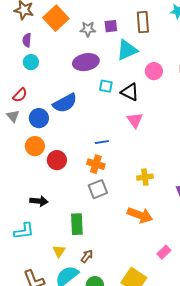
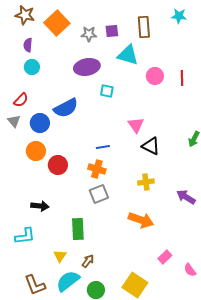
cyan triangle: (127, 50) -> (128, 55), turned 40
black triangle: (130, 92) -> (151, 146), moved

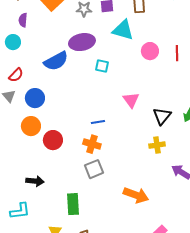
cyan circle: (32, 67) -> (13, 42), moved
blue semicircle: (66, 108) -> (56, 61), moved
black triangle: (151, 146) -> (162, 116), moved, turned 42
yellow cross: (146, 182) -> (157, 145), moved

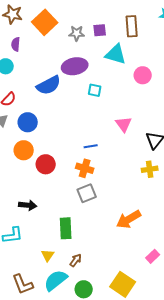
orange arrow: (136, 195) -> (129, 219), turned 130

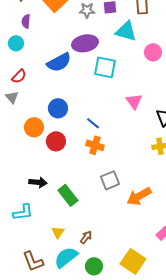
cyan square: (95, 90) -> (105, 67), size x1.6
blue circle: (28, 122) -> (58, 108), moved
blue line: (91, 146) -> (93, 123), moved, turned 48
gray square: (87, 193) -> (110, 180), moved
green rectangle: (66, 228) -> (68, 195), moved, turned -35

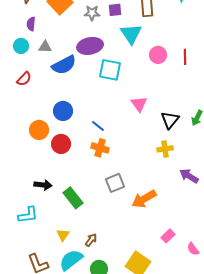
cyan triangle: (126, 31) -> (131, 34), turned 40
gray triangle: (12, 97) -> (45, 47), moved, turned -48

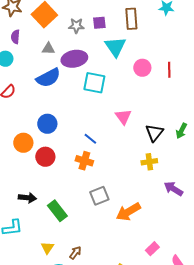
gray triangle: (45, 47) -> (48, 49), moved
blue line: (98, 126) -> (90, 139), moved

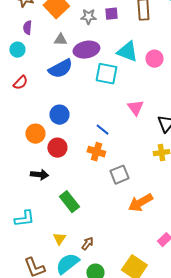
cyan triangle: (115, 47) -> (127, 52), moved, turned -35
gray square: (99, 196) -> (119, 175), moved
black arrow: (27, 198) -> (39, 175), moved

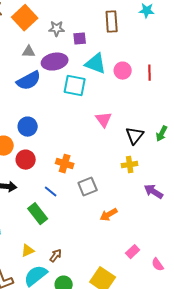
purple square: (111, 14) -> (80, 39), moved
blue line: (102, 130) -> (51, 192), moved
orange arrow: (140, 203) -> (109, 215), size x0.7
yellow triangle: (59, 239) -> (28, 251), turned 32

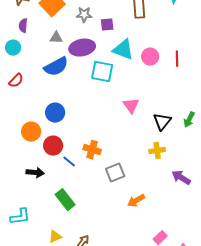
blue line: (51, 192) -> (69, 162), moved

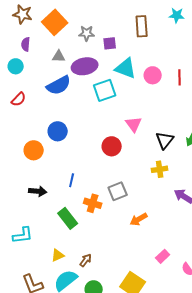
cyan square: (102, 72) -> (105, 90), turned -30
red circle: (53, 146) -> (112, 146), moved
orange cross: (92, 150) -> (93, 203), moved
blue line: (69, 162) -> (72, 180), turned 64

